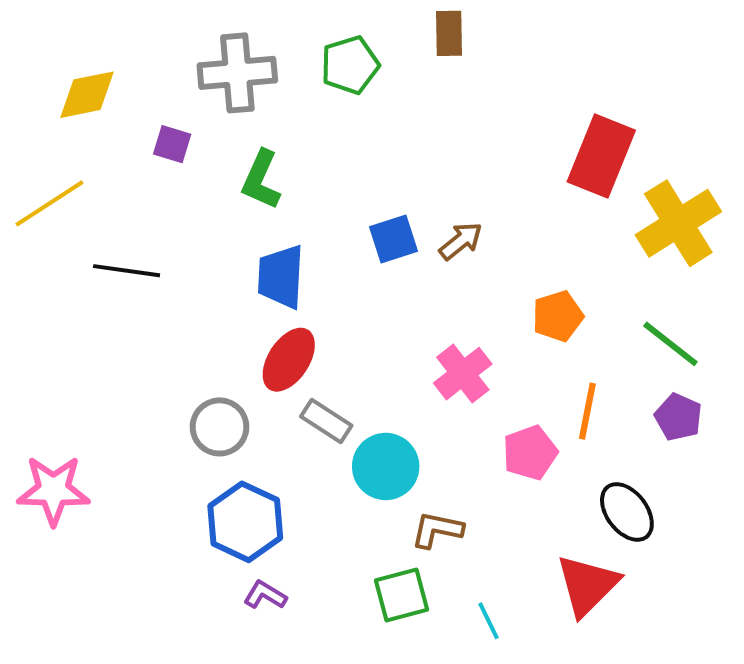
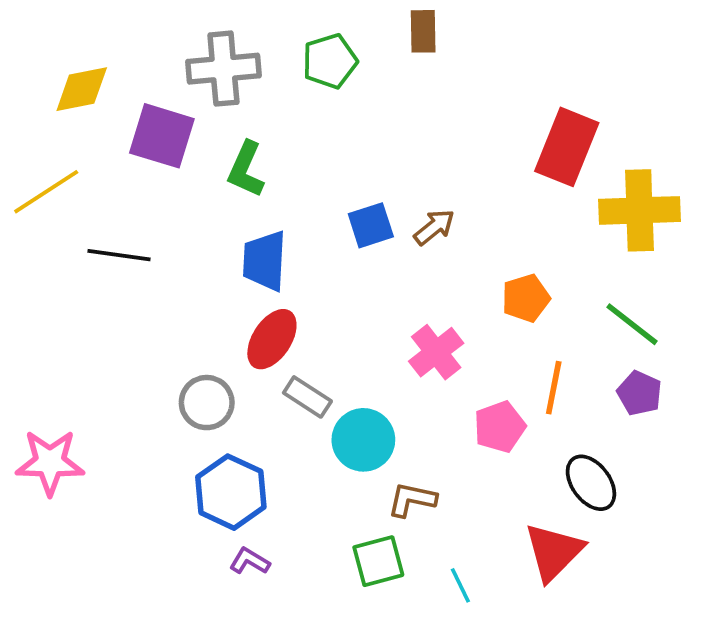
purple square: (172, 144) -> (162, 136), size x1.8
yellow cross: (678, 223) -> (639, 210), turned 30

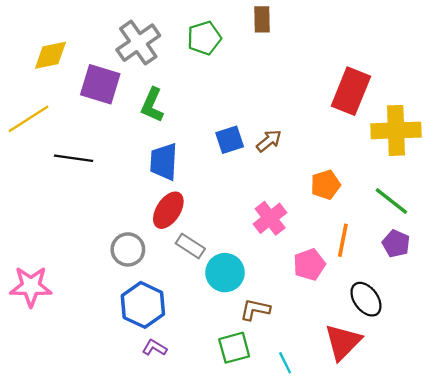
gray cross: (223, 69) -> (138, 43), turned -30

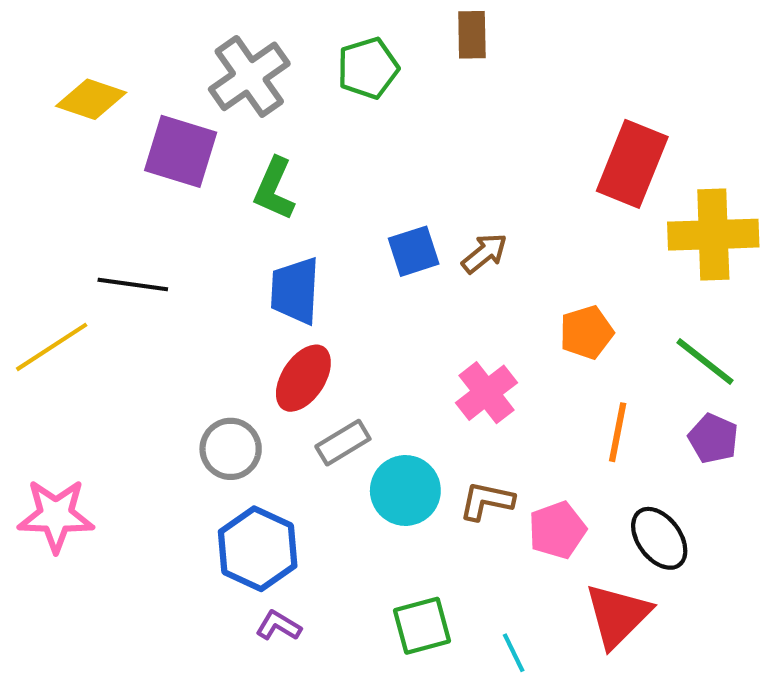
yellow diamond: (50, 55) -> (91, 99), turned 30
yellow line: (29, 119) -> (52, 347), moved
gray rectangle: (190, 246) -> (343, 443), turned -64
pink pentagon: (309, 264) -> (557, 530), moved
brown L-shape: (255, 310) -> (487, 501), moved

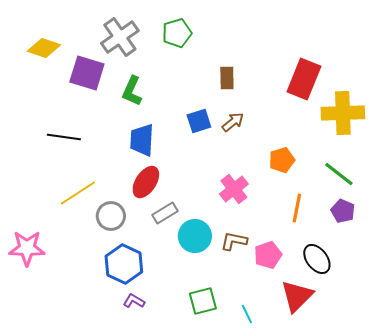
brown rectangle: (472, 35) -> (227, 78), moved
yellow line: (52, 347) -> (78, 193), moved

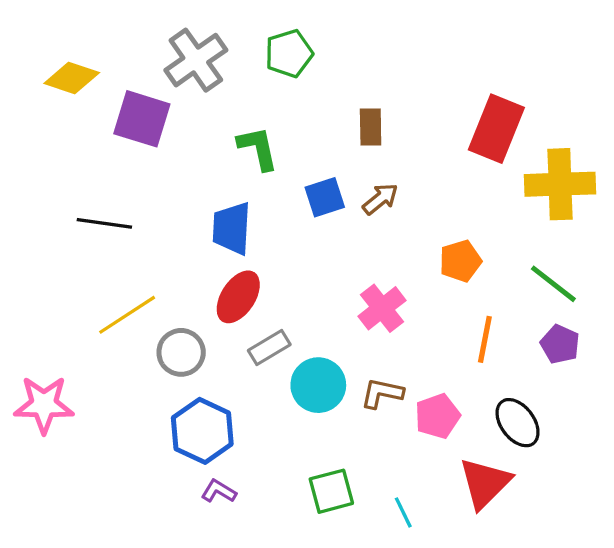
green L-shape: (132, 91) -> (258, 148), moved, turned 144

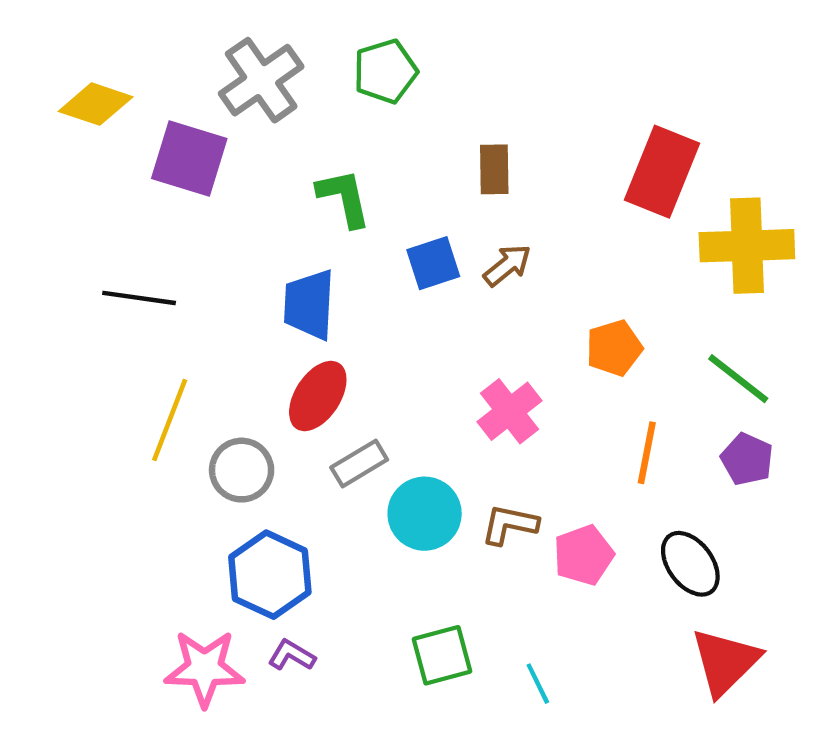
yellow line: (127, 315) -> (170, 420), turned -36
pink star: (44, 405) -> (204, 668), moved
red triangle: (485, 483) -> (725, 662), moved

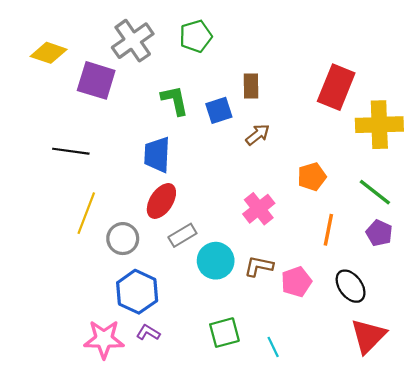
blue square: (433, 263) -> (219, 110), moved

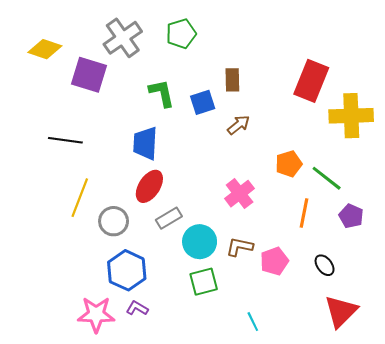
green line: (375, 192) -> (327, 178), moved
black ellipse: (351, 286) -> (325, 265), size x0.7
green square: (224, 333) -> (204, 282), moved

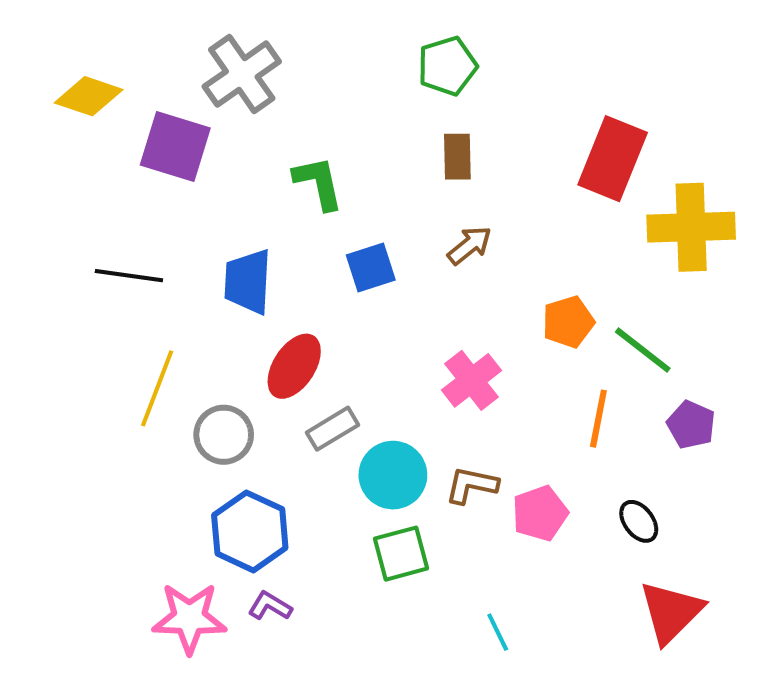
green pentagon: (181, 34) -> (447, 66), moved
blue square: (203, 102) -> (371, 267), moved
blue trapezoid: (145, 143) -> (248, 282), moved

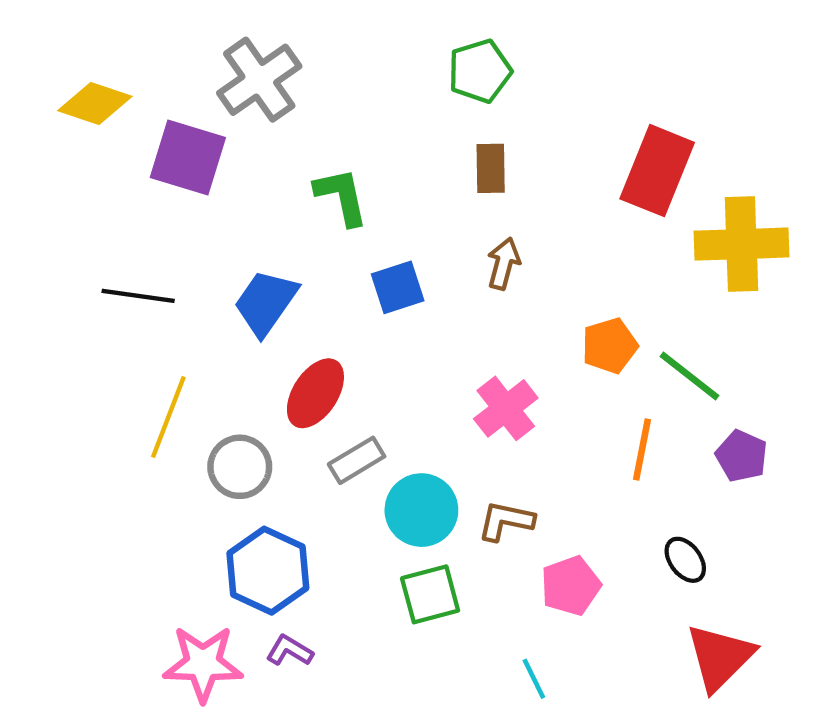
brown arrow: (469, 245) -> (504, 264), turned -36
blue trapezoid: (248, 282) -> (266, 302), turned 32
pink pentagon: (540, 513) -> (571, 586), moved

